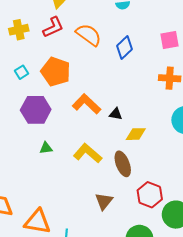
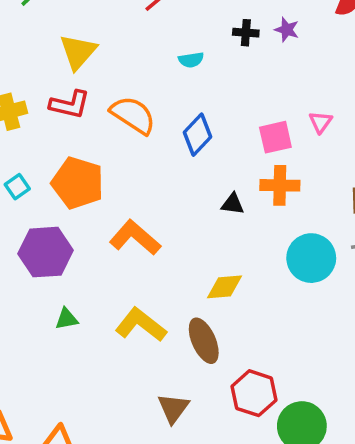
red L-shape: (53, 27) -> (70, 104), turned 40
pink square: (169, 40) -> (275, 137), moved
black triangle: (116, 114) -> (233, 204), moved

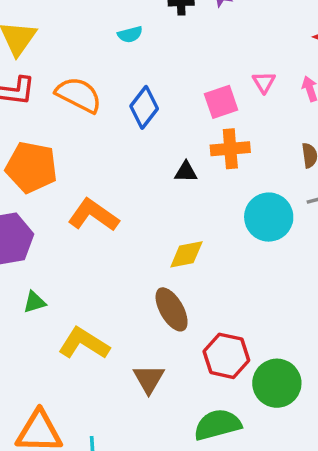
yellow L-shape: (141, 325) -> (84, 344), moved

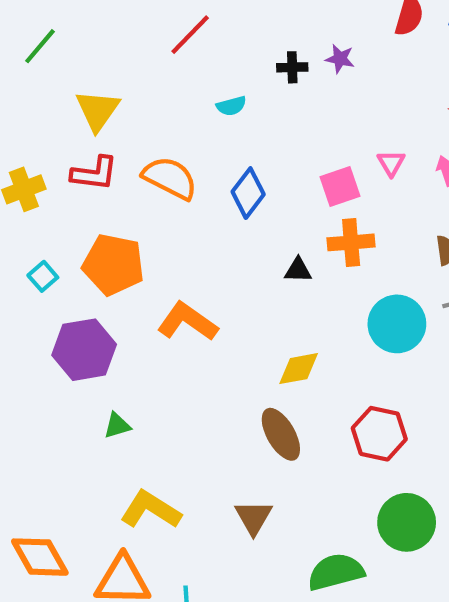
yellow L-shape: (84, 344) -> (151, 510), moved
red hexagon: (226, 356) -> (379, 434), moved

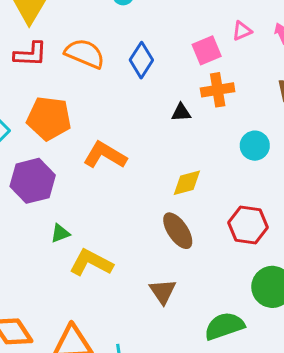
pink triangle: (391, 163) -> (242, 31), turned 42
cyan circle: (397, 324) -> (255, 146), size x0.7
yellow L-shape: (151, 510) -> (91, 263), moved

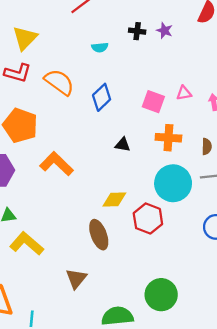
pink square: (207, 50) -> (153, 102), turned 30
orange cross: (218, 90) -> (168, 138), moved
cyan circle: (255, 146) -> (173, 183), size x1.6
red hexagon: (248, 225) -> (148, 219), moved

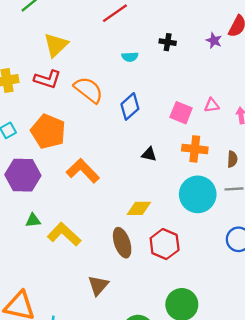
purple star: (164, 30) -> (214, 40), moved
red hexagon: (148, 219) -> (165, 244), moved
yellow L-shape: (27, 244) -> (64, 234), moved

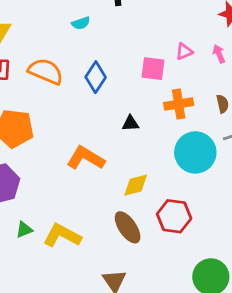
orange L-shape: (83, 171) -> (86, 158), moved

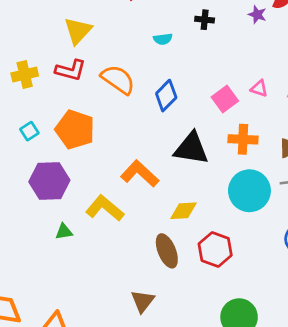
pink triangle: (184, 51) -> (259, 88), turned 30
pink square: (153, 69) -> (225, 99), turned 35
black triangle: (131, 123) -> (191, 148), size x2.0
yellow L-shape: (62, 236) -> (105, 208), moved

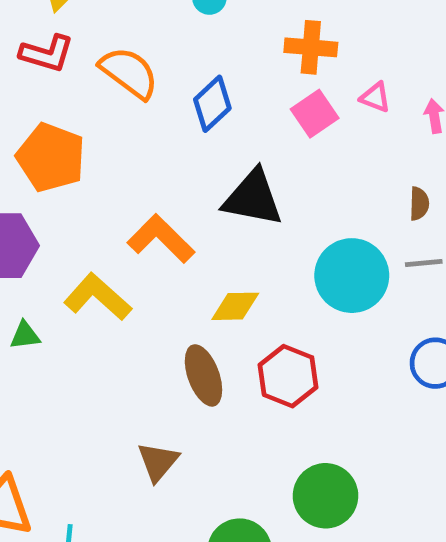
orange cross: (243, 139) -> (311, 47), moved

